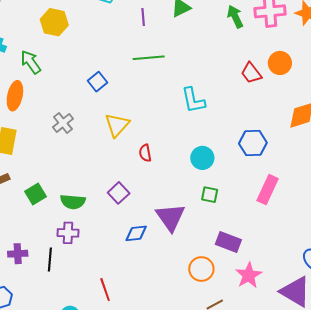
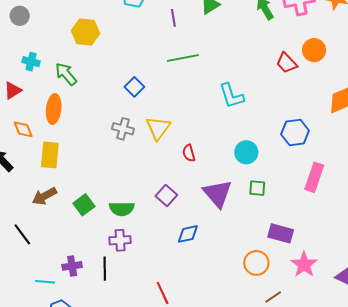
gray cross: (63, 123) -> (123, 129), moved, turned -30
purple triangle: (170, 217) -> (218, 194), moved

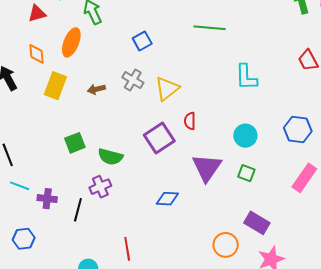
blue square: (134, 87) -> (142, 41), moved
brown arrow: (44, 196) -> (96, 89), moved, size x0.7
purple square: (166, 196) -> (159, 138), moved, size x1.4
purple cross: (120, 240) -> (100, 187), turned -35
cyan line: (45, 282) -> (20, 186), moved

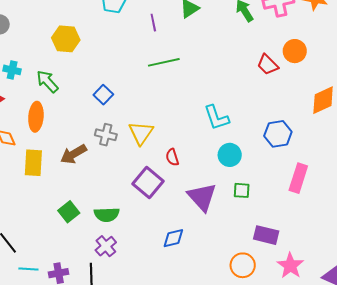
cyan L-shape: (246, 77) -> (216, 118), moved
brown arrow: (96, 89) -> (73, 154), size x1.5

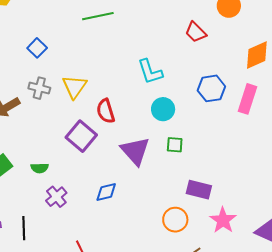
red trapezoid: (268, 65) -> (196, 32), moved
red semicircle: (172, 157) -> (106, 111), size x1.4
pink rectangle: (298, 178) -> (247, 99), moved
green semicircle: (107, 215) -> (40, 168), size x0.7
purple cross: (106, 246) -> (56, 197), moved

